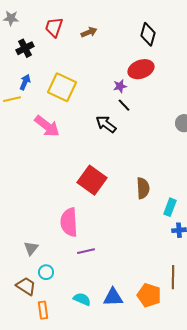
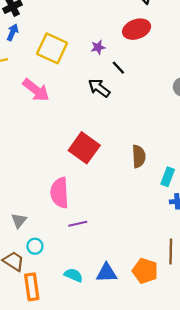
blue arrow: (25, 82) -> (13, 32), moved
purple star: (120, 86) -> (98, 47), moved
orange rectangle: (43, 310) -> (32, 287), size x1.4

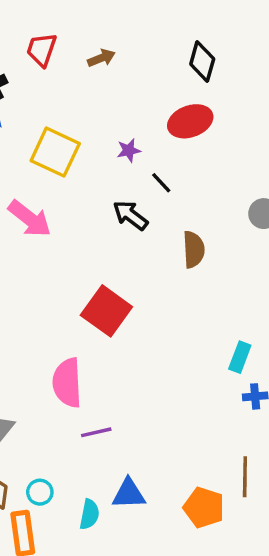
brown semicircle: (139, 156) -> (194, 249), moved
cyan circle: (35, 246) -> (40, 492), moved
blue triangle: (107, 273) -> (129, 494), moved
cyan semicircle: (73, 275) -> (89, 514), turned 78

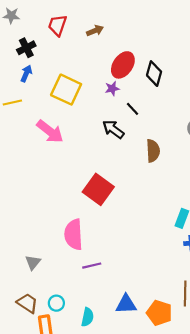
black diamond: (202, 61) -> (154, 74), moved
red ellipse: (190, 121) -> (123, 65), moved, turned -36
blue triangle: (129, 494) -> (126, 304), moved

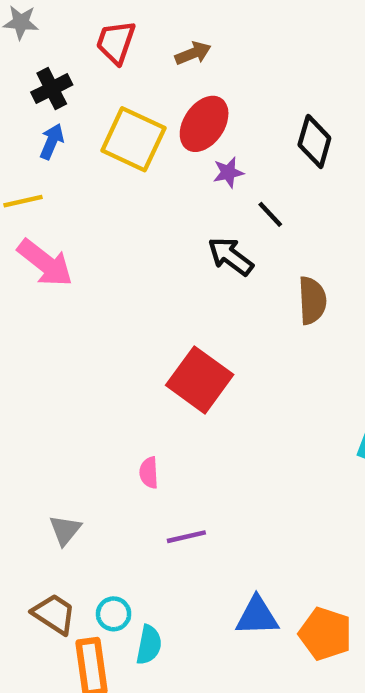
red ellipse: (123, 65) -> (204, 124), moved
yellow square: (66, 90) -> (133, 139), moved
pink arrow: (50, 131) -> (45, 263), moved
pink semicircle: (74, 234) -> (149, 473), size x0.5
cyan semicircle: (87, 317) -> (149, 645), moved

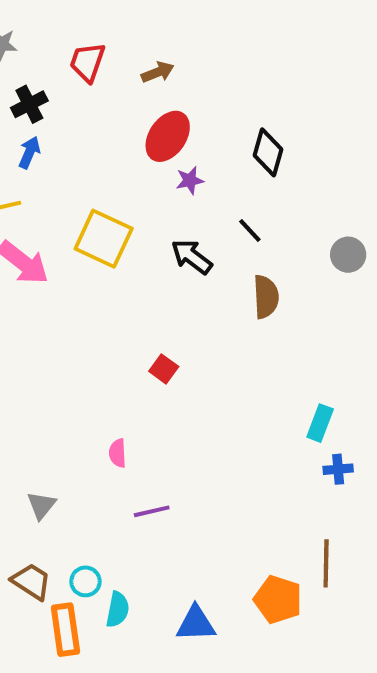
yellow square: (133, 139) -> (104, 239), moved
black line: (270, 214) -> (250, 231), moved
red square: (200, 380) -> (164, 369), size x0.5
blue triangle: (257, 616) -> (196, 624), moved

